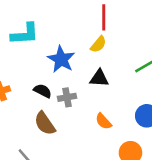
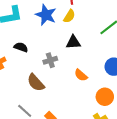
blue star: (61, 59) -> (46, 15), moved
black semicircle: (43, 91) -> (21, 47), moved

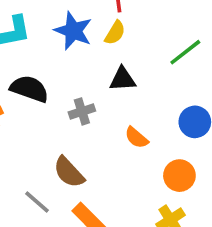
black semicircle: (21, 47) -> (29, 89), size x1.5
brown semicircle: (36, 83) -> (69, 172), moved

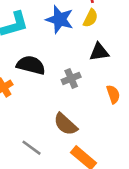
orange semicircle: (136, 138) -> (113, 94), turned -144
gray line: (37, 202) -> (32, 148), moved

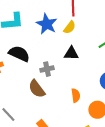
orange semicircle: (113, 94) -> (76, 95), moved
brown semicircle: (65, 124) -> (37, 89), moved

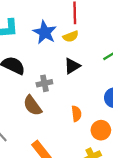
yellow semicircle: (70, 27) -> (71, 36), turned 32
black triangle: (71, 53) -> (72, 66), turned -35

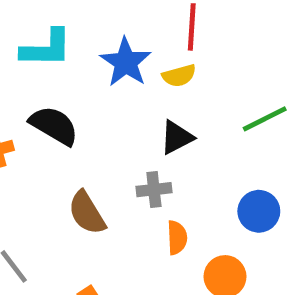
gray cross: (44, 83) -> (154, 190), moved

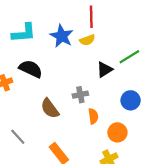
black triangle: (177, 137) -> (104, 70), moved

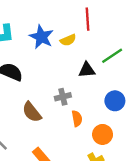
red line: (91, 17) -> (87, 19), moved
black triangle: (104, 70) -> (87, 70), turned 30

